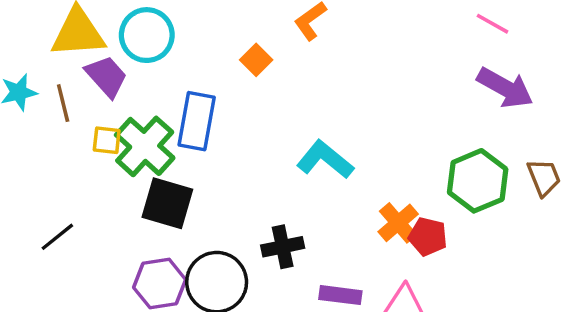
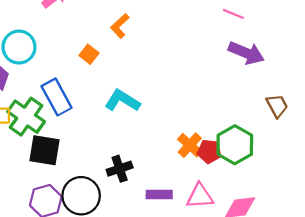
blue rectangle: (197, 121) -> (57, 97), turned -32
cyan L-shape: (325, 160) -> (122, 101), moved
green hexagon: (478, 181) -> (235, 145), moved

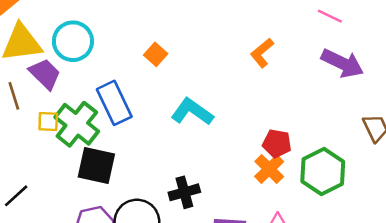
orange L-shape: (120, 26) -> (262, 53), moved
red pentagon: (209, 151) -> (277, 144), moved

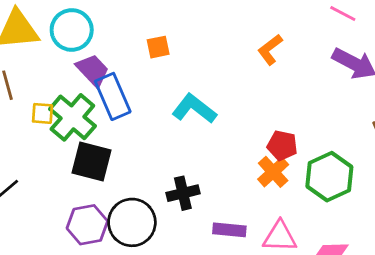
orange square: (156, 54) -> (158, 47), turned 35
purple trapezoid: (45, 74) -> (93, 70), moved

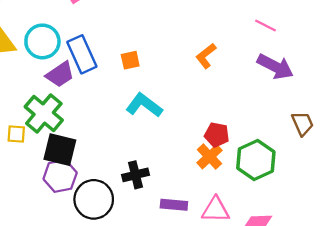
orange square: (158, 47) -> (130, 60), moved
purple trapezoid: (93, 70) -> (60, 74), turned 100
blue rectangle: (113, 96) -> (82, 54), moved
yellow square: (43, 113) -> (16, 134), moved
purple hexagon: (87, 225) -> (60, 176), moved

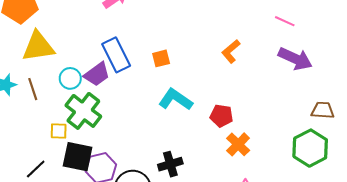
cyan circle: (42, 41) -> (70, 78), moved, size x0.7
brown trapezoid: (303, 124) -> (323, 110), turned -60
red pentagon: (217, 135) -> (221, 116), moved
black square: (60, 150) -> (78, 157), moved
green hexagon: (256, 160) -> (310, 148), moved

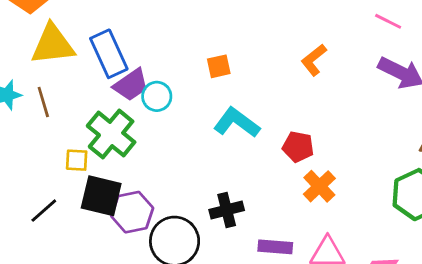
blue rectangle: (116, 55) -> (109, 54), moved
cyan circle: (70, 78) -> (157, 96), moved

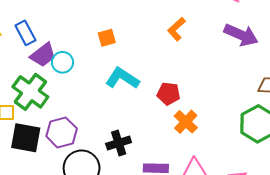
blue rectangle: (109, 54) -> (25, 33), size x0.7
purple hexagon: (132, 212) -> (62, 132), moved

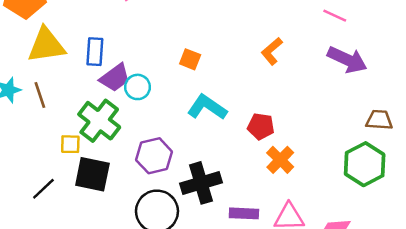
blue rectangle: (25, 33) -> (95, 52), turned 30
orange square: (107, 38) -> (190, 59), turned 36
purple hexagon: (62, 132) -> (154, 156), moved
black cross: (119, 143) -> (201, 183), size x1.4

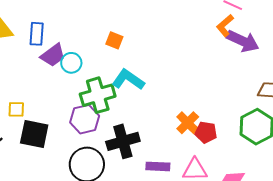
orange L-shape: (272, 51) -> (225, 26), moved
green cross: (99, 121) -> (98, 95), moved, turned 36
red pentagon: (261, 126) -> (206, 132), moved

